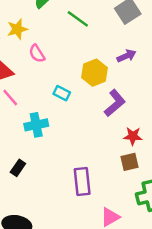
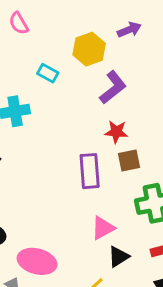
red star: (133, 136) -> (116, 132), moved
purple rectangle: (82, 181) -> (90, 171), moved

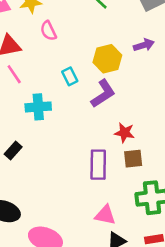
cyan rectangle: (48, 73) -> (70, 76), turned 30
purple L-shape: (113, 87) -> (103, 94), moved
pink triangle: (103, 228) -> (105, 215), turned 35

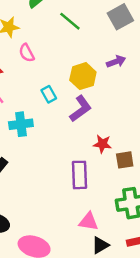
brown square: (133, 159) -> (125, 160), moved

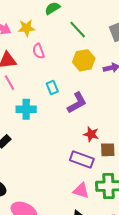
yellow hexagon: (83, 76) -> (84, 60), moved
purple rectangle: (79, 175) -> (82, 159), moved, turned -75
pink triangle: (89, 222) -> (81, 191), moved

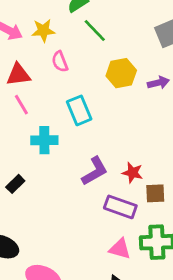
green line: (78, 30) -> (95, 30), moved
cyan rectangle: (52, 88) -> (79, 110), size x1.5
purple L-shape: (77, 103) -> (95, 171), moved

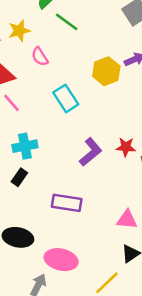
yellow hexagon: (121, 73) -> (106, 71), moved
cyan cross: (44, 140) -> (25, 146), moved
purple rectangle: (120, 207) -> (67, 203), moved

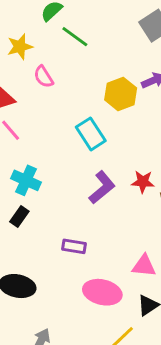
cyan rectangle: (66, 98) -> (91, 134), moved
cyan cross: (25, 146) -> (26, 180), turned 35
purple rectangle: (67, 203) -> (74, 246), size x0.7
pink ellipse: (61, 260) -> (102, 292), moved

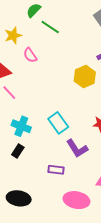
yellow hexagon: (121, 94) -> (85, 77), moved
cyan rectangle: (91, 134) -> (58, 123), moved
purple L-shape: (102, 187) -> (77, 148), moved, turned 100

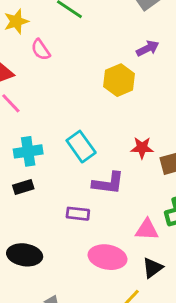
cyan cross: (21, 126) -> (28, 151), turned -30
purple L-shape: (77, 148) -> (108, 183), turned -50
black rectangle: (18, 151) -> (23, 187), turned 40

